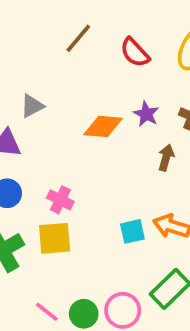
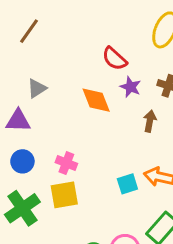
brown line: (78, 38) -> (29, 31), moved
red semicircle: (135, 52) -> (114, 59), moved
orange diamond: (103, 126) -> (96, 100), turned 68

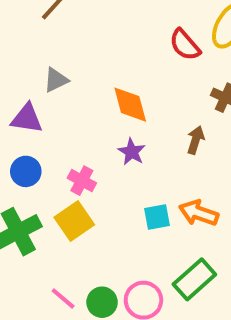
red semicircle: (114, 59) -> (185, 45), moved
purple star: (130, 87) -> (132, 152), moved
yellow square: (64, 195) -> (74, 221), turned -32

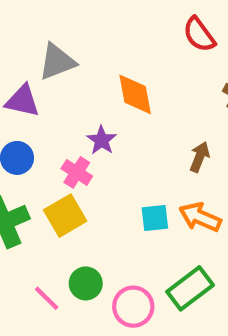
gray triangle: (56, 80) -> (57, 62), size x1.4
brown arrow: (196, 140) -> (200, 157), moved
purple star: (132, 152) -> (102, 140), moved
green circle: (102, 302) -> (86, 283), moved

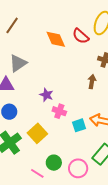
orange diamond: (135, 94) -> (56, 39), moved
brown arrow: (200, 157) -> (92, 82), moved
pink cross: (77, 172) -> (59, 111), moved

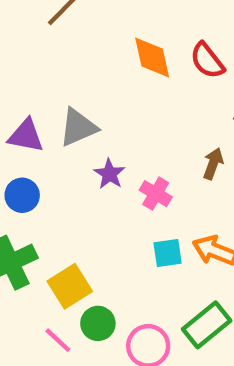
gray triangle: (18, 63) -> (78, 127), moved
pink cross: (59, 111) -> (156, 194), moved
yellow square: (37, 133) -> (70, 286), moved

